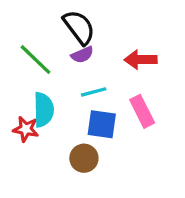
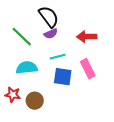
cyan semicircle: (44, 110) -> (27, 68), turned -95
red star: (26, 129) -> (13, 95), moved
brown circle: (84, 158) -> (35, 101), moved

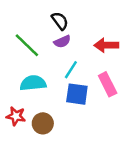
black semicircle: (49, 17) -> (60, 21), size x0.7
cyan line: (58, 57) -> (71, 70), turned -42

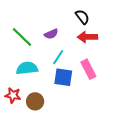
black semicircle: (60, 21) -> (82, 17), moved

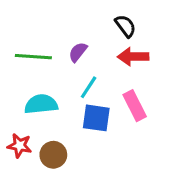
purple semicircle: (51, 34) -> (78, 52), turned 152
green line: (22, 37) -> (33, 57), turned -40

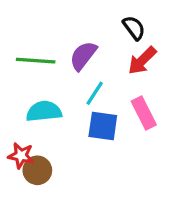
purple semicircle: (78, 52) -> (83, 56), size x1.4
red arrow: (133, 57) -> (142, 61), turned -44
brown circle: (53, 155) -> (37, 170), moved

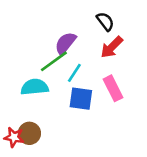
green line: (36, 61) -> (54, 61), moved, turned -40
red star: (21, 156) -> (14, 137), moved

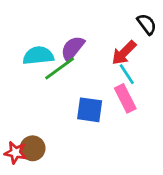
black semicircle: (105, 21) -> (147, 24), moved
cyan line: (74, 73) -> (127, 74), moved, turned -66
cyan semicircle: (35, 87) -> (38, 56), moved

